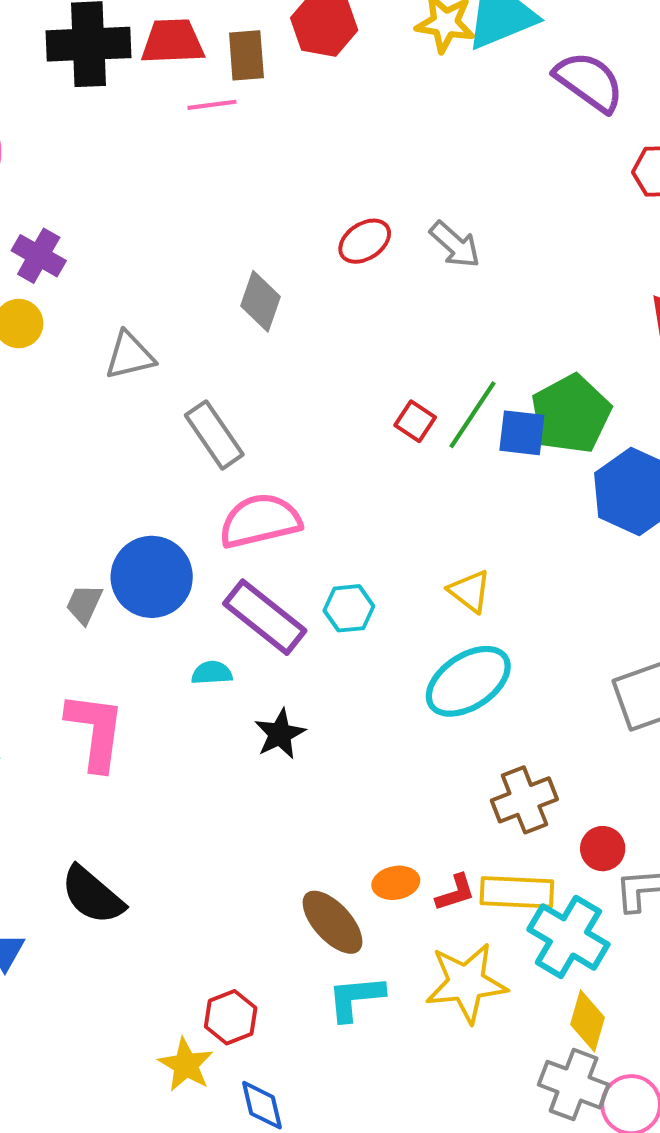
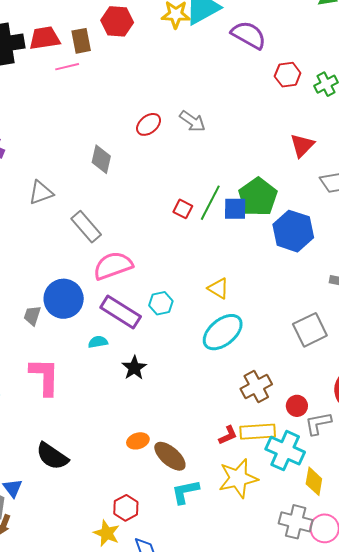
orange ellipse: (396, 883) -> (138, 441), moved
yellow diamond: (587, 1021) -> (314, 481), moved

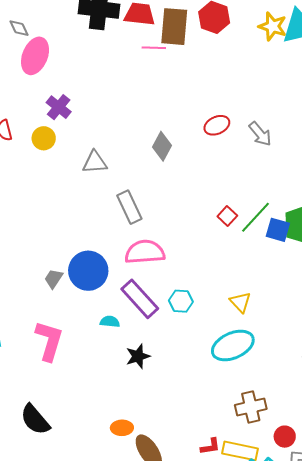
brown rectangle: (81, 41) -> (174, 27), size x1.5

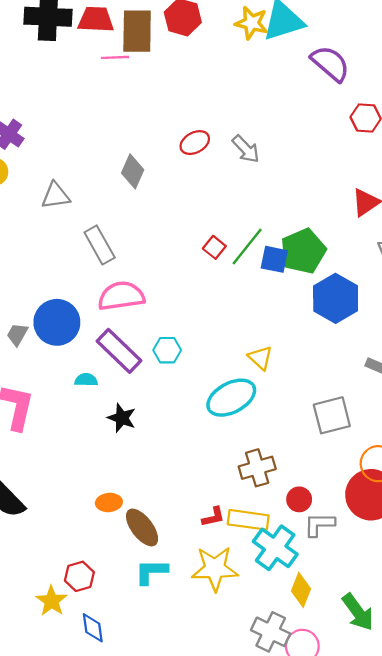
yellow triangle: (240, 302) -> (260, 358), moved
black star: (138, 356) -> (122, 418), turned -30

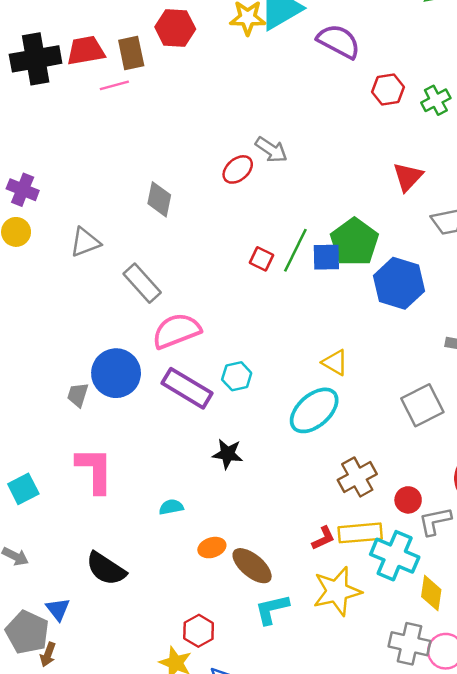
brown rectangle: (137, 31) -> (131, 53), size x0.7
red ellipse: (195, 143) -> (238, 169), moved
cyan semicircle: (86, 380) -> (171, 507), moved
black star: (122, 418) -> (228, 454), moved

